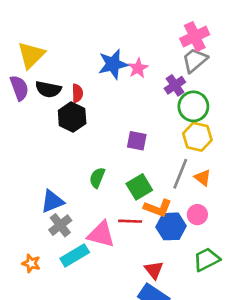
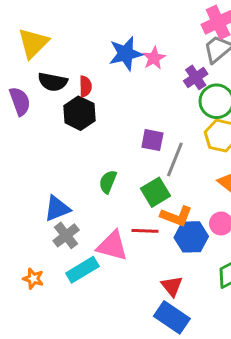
purple semicircle: (19, 88) -> (20, 101), moved
gray line: (180, 174) -> (175, 159), moved

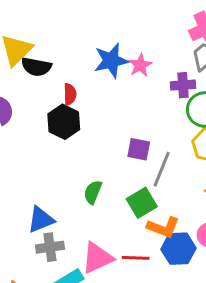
purple cross: (196, 77) -> (183, 85), turned 30
black semicircle: (53, 82) -> (36, 67), moved
red line: (145, 231) -> (136, 258), moved
gray cross: (66, 235) -> (50, 247), turned 30
pink triangle: (112, 246) -> (97, 258), turned -40

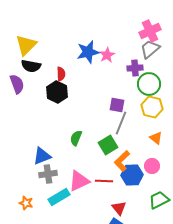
black semicircle: (36, 67) -> (31, 66), moved
purple square: (139, 149) -> (117, 105), moved
orange L-shape: (163, 227) -> (122, 161), turned 115

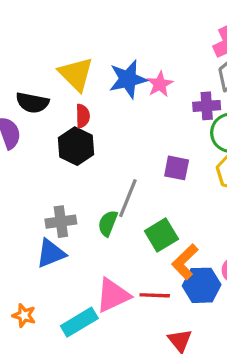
yellow triangle: (26, 45) -> (76, 74), moved, turned -30
gray line: (121, 123) -> (128, 198), moved
gray cross: (48, 174) -> (61, 222), moved
orange star: (26, 203) -> (24, 315), moved

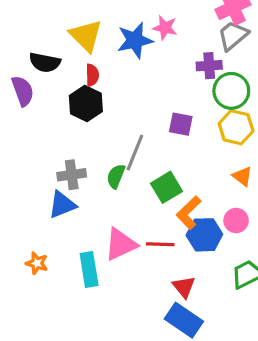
pink star: (160, 84) -> (165, 28), moved, turned -30
cyan rectangle: (79, 322) -> (89, 270), turned -68

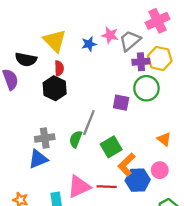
gray trapezoid: (233, 36) -> (130, 41), moved
blue star: (135, 40) -> (89, 44), size x0.6
green circle: (231, 91) -> (146, 88), moved
yellow hexagon: (236, 127) -> (160, 58), moved

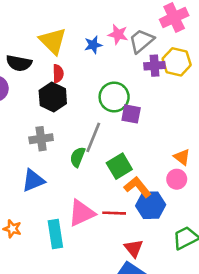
green circle: (146, 88) -> (114, 97), moved
gray cross: (45, 138) -> (41, 139), moved
orange L-shape: (127, 165) -> (138, 187), turned 95
pink circle: (160, 170) -> (177, 179), moved

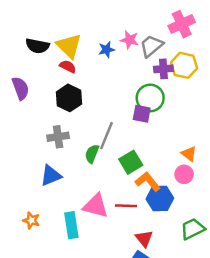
black semicircle: (19, 63) -> (37, 46), moved
red semicircle: (58, 74) -> (68, 66), moved, turned -63
green circle: (114, 97) -> (150, 98), moved
pink triangle: (81, 213) -> (96, 206), turned 40

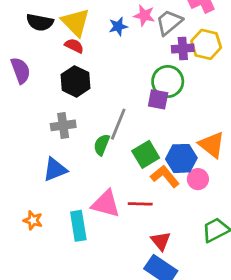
orange triangle: (189, 154) -> (212, 145), size x1.5
pink circle: (184, 174) -> (198, 179), moved
blue hexagon: (160, 199) -> (181, 158), moved

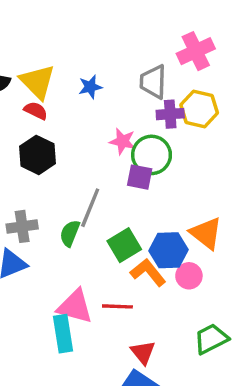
pink star: (144, 15) -> (123, 141), moved
gray trapezoid: (169, 22) -> (153, 82), turned -48
gray cross: (63, 125) -> (22, 226), moved
cyan rectangle: (78, 226) -> (63, 334), moved

